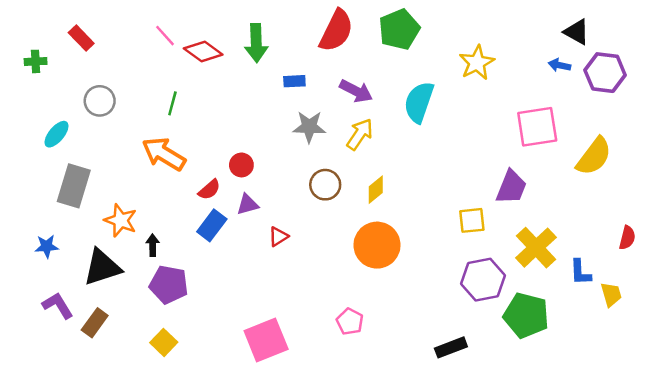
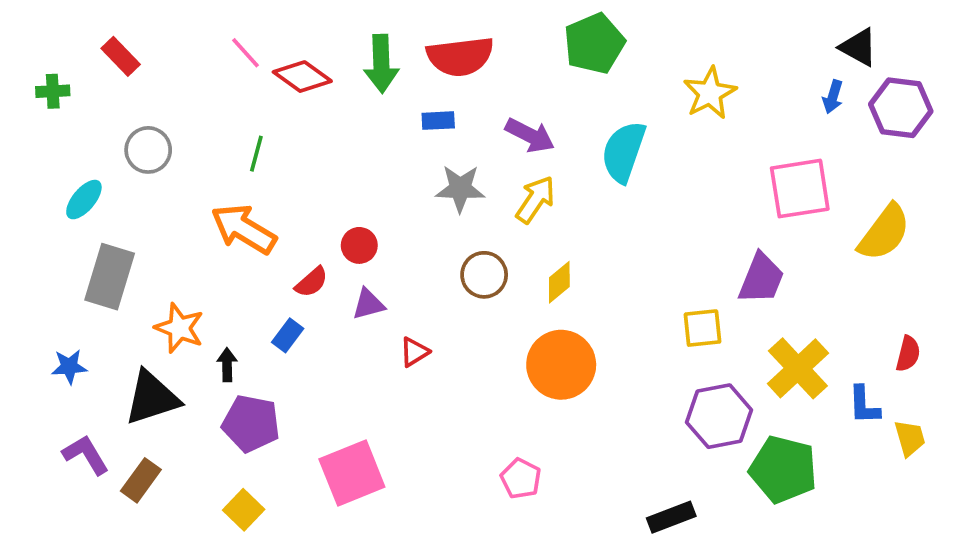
red semicircle: (336, 31) -> (460, 56), moved, turned 57
blue arrow: (559, 65) -> (833, 97), turned -85
blue rectangle: (212, 225) -> (288, 335), moved, size x0.7
red semicircle: (627, 238) -> (908, 354), moved
pink square: (266, 340) -> (352, 473), moved

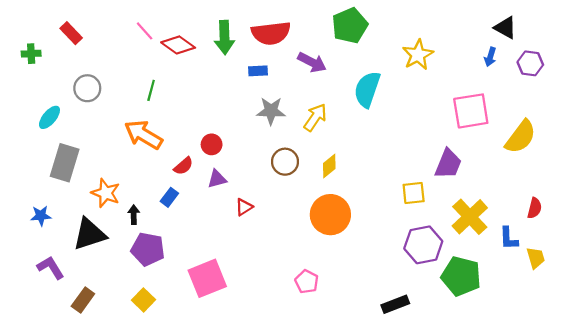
purple hexagon: (901, 108) -> (530, 63), size x0.7
purple arrow: (530, 135) -> (312, 62), moved
brown rectangle: (141, 480) -> (83, 300), moved

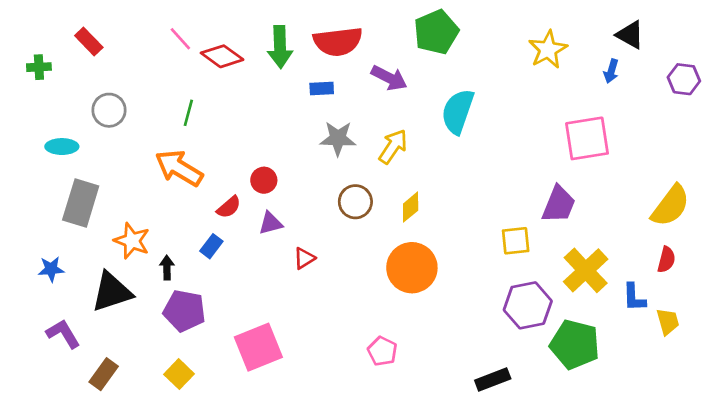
yellow star: (418, 55) -> (548, 50), moved
purple hexagon: (530, 63) -> (684, 79), moved
cyan ellipse: (49, 117) -> (62, 147), turned 50
yellow semicircle: (521, 137) -> (670, 206), moved

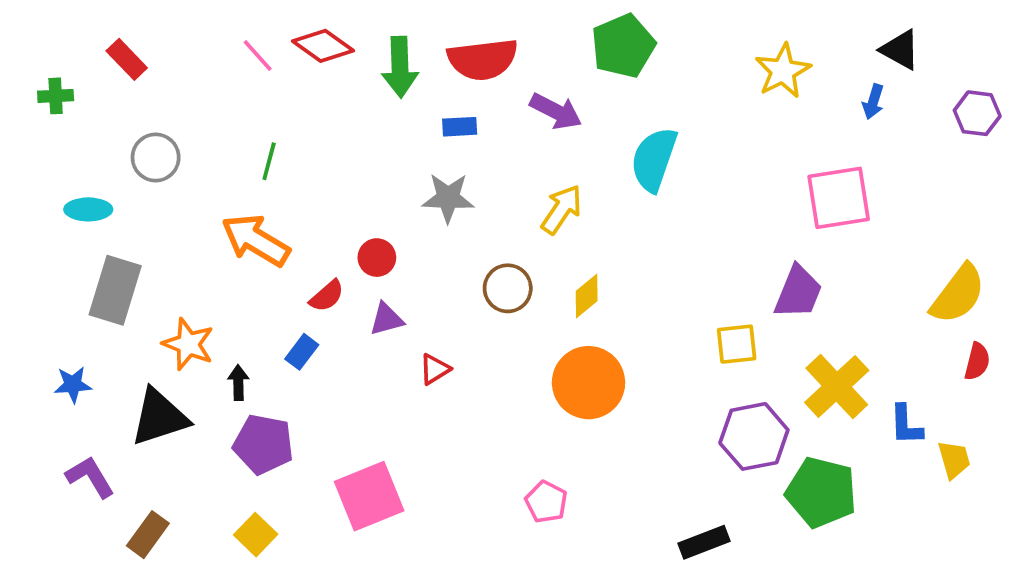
red diamond: (222, 56) -> (323, 46), moved
gray star: (338, 138) -> (448, 198), moved
red semicircle: (666, 260) -> (977, 361), moved

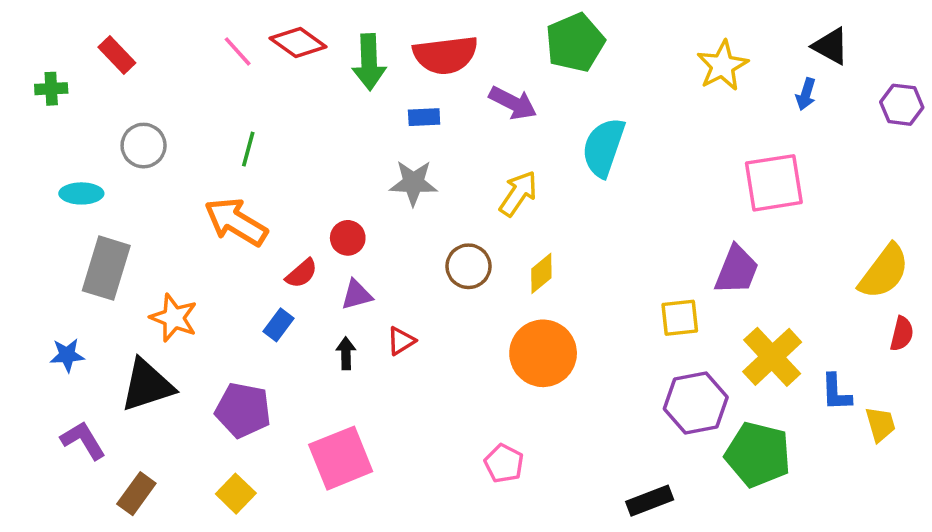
black arrow: (238, 383) -> (346, 353), moved

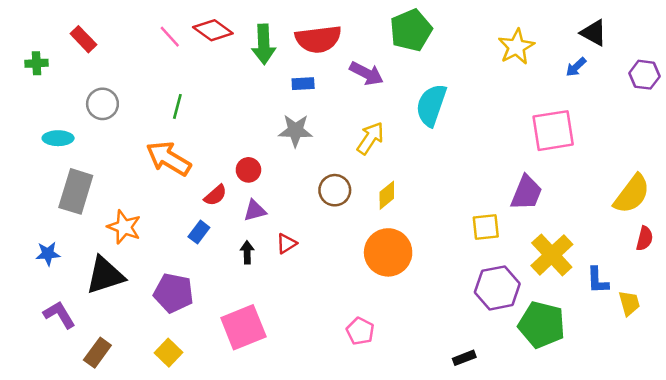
blue arrow: (806, 94) -> (576, 67), turned 30
black rectangle: (650, 501) -> (464, 358), size x0.7

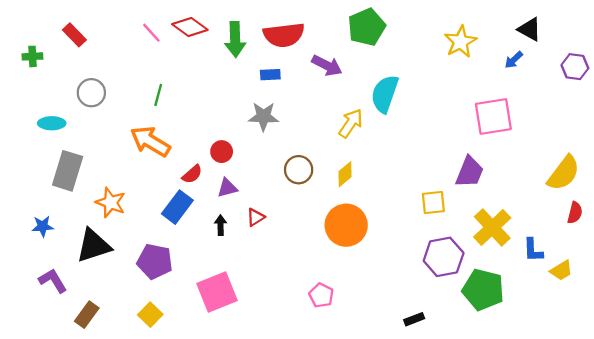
yellow arrow: (370, 138) -> (351, 123), moved
blue rectangle: (199, 232) -> (177, 207), size x1.6
yellow trapezoid: (629, 303) -> (561, 270), turned 75

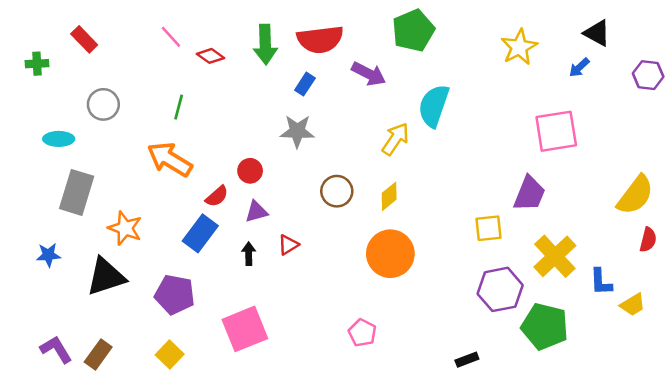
red diamond: (190, 27) -> (210, 56), moved, size x0.7
blue rectangle: (270, 75) -> (305, 84), turned -54
purple L-shape: (53, 281) -> (56, 349), moved

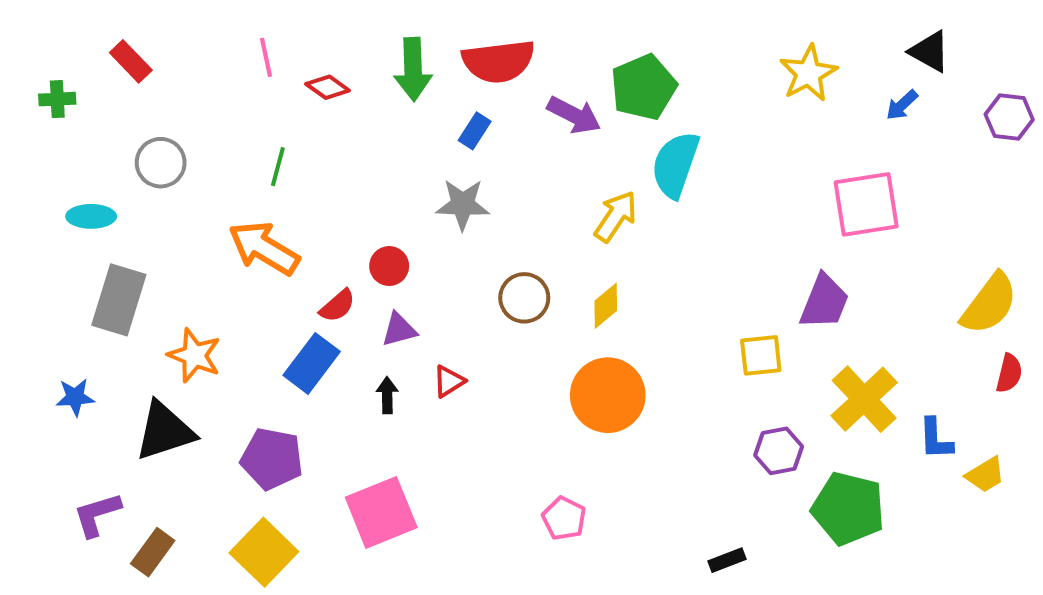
green pentagon: (413, 30) -> (644, 87), moved
pink line: (171, 37) -> (266, 57), turned 30
purple hexagon: (500, 289) -> (779, 451), size x0.7
purple L-shape: (56, 349) -> (97, 514), moved, turned -76
yellow square: (170, 354) -> (264, 552), size x1.5

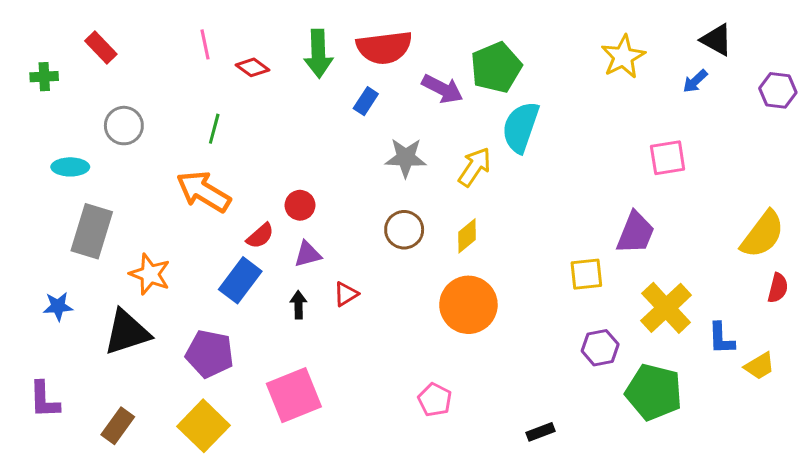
gray star: (463, 204) -> (406, 158), moved
pink square: (866, 204) -> (668, 158), size x0.7
purple L-shape: (97, 514) -> (44, 400), moved, turned -75
black rectangle: (727, 560) -> (540, 432), moved

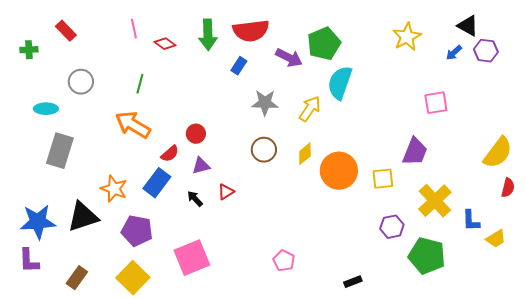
purple hexagon: (778, 90) -> (486, 51), moved
orange star: (150, 274) -> (114, 189), moved
black arrow: (298, 305) -> (195, 199), turned -42
orange circle: (468, 305) -> (339, 171), moved
blue star: (58, 306) -> (38, 222), moved, size x1.8

